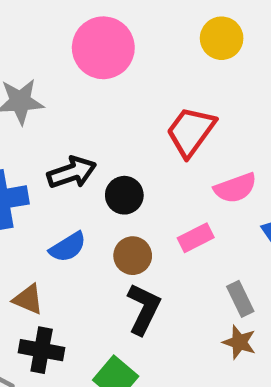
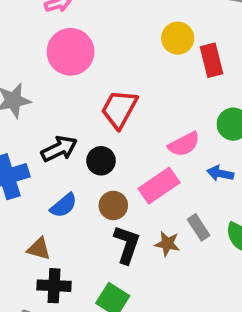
yellow circle: (222, 38) -> (178, 38), moved
red trapezoid: (191, 132) -> (119, 109), moved
pink rectangle: (196, 238) -> (159, 186), size x1.5
brown star: (239, 342) -> (167, 244), moved

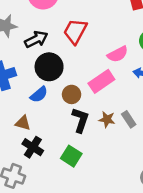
black arrow: (59, 149) -> (36, 39), moved
black circle: (101, 161) -> (49, 67), moved, size x1.5
gray rectangle: (199, 227) -> (129, 119), moved
black cross: (54, 286) -> (33, 147), turned 30

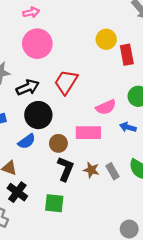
pink rectangle: (101, 81) -> (88, 133), turned 30
green square: (71, 156) -> (54, 203), turned -30

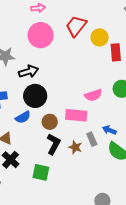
red trapezoid: (66, 82) -> (76, 26), moved
blue arrow: (128, 127) -> (109, 130), moved
gray rectangle: (112, 171) -> (92, 139), moved

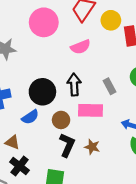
black arrow: (28, 72) -> (74, 85), moved, turned -72
pink semicircle: (93, 95) -> (81, 47), moved
gray rectangle: (92, 139) -> (110, 86), moved

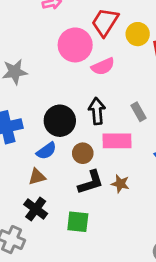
pink circle: (44, 22) -> (75, 45), moved
brown triangle: (12, 142) -> (37, 177), moved, turned -35
black L-shape: (67, 145) -> (91, 182), turned 50

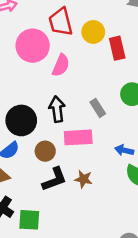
red trapezoid: (105, 22) -> (61, 22), turned -44
pink semicircle: (103, 66) -> (61, 65), turned -40
green square: (78, 222) -> (29, 220), moved

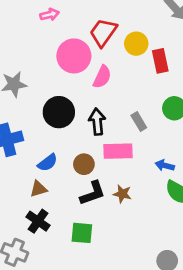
red trapezoid: (61, 22) -> (103, 32), turned 48
black circle: (21, 120) -> (59, 112), moved
green square: (29, 220) -> (82, 233), moved

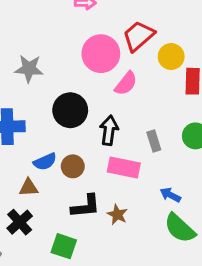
brown circle: (84, 164) -> (73, 166), moved

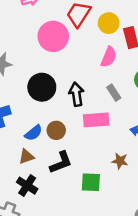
pink semicircle: (126, 84) -> (109, 57), moved
black L-shape: (86, 206) -> (61, 163), moved
brown star: (117, 215) -> (120, 161), moved
green square: (64, 246) -> (91, 182), moved

